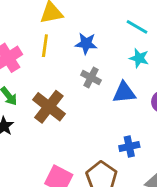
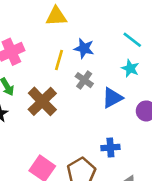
yellow line: (45, 46) -> (59, 60), moved
blue triangle: (124, 93) -> (112, 98), turned -30

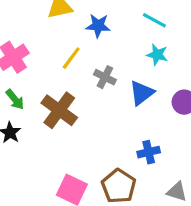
blue star: (84, 48) -> (98, 26), moved
yellow line: (59, 60) -> (71, 58), turned 30

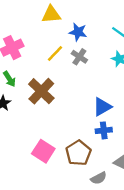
gray cross: (105, 77) -> (79, 57), moved
blue triangle: (142, 93) -> (102, 107), moved

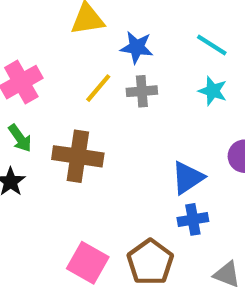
gray cross: (79, 57) -> (142, 91), turned -35
brown cross: (41, 91) -> (78, 156), turned -32

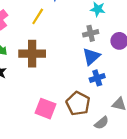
gray cross: (142, 91) -> (91, 33), moved

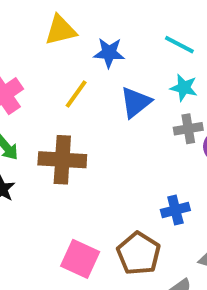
gray cross: (91, 33) -> (188, 129), moved
blue triangle: (91, 56) -> (136, 102), moved

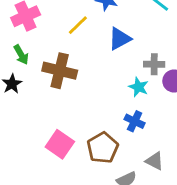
cyan star: (184, 88) -> (139, 87), moved
blue cross: (175, 210) -> (135, 121), turned 30

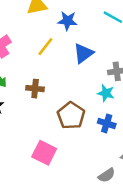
brown cross: (60, 71) -> (35, 89), size x0.6
brown pentagon: (103, 148) -> (71, 115), moved

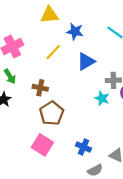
brown pentagon: (71, 115) -> (52, 113), moved
blue cross: (107, 123) -> (83, 147), moved

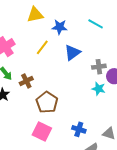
brown cross: (40, 88) -> (26, 81), moved, turned -32
cyan star: (102, 98) -> (99, 89), moved

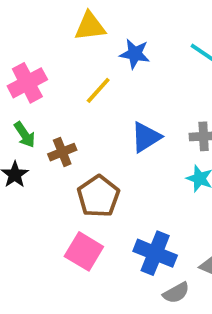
blue triangle: (72, 53) -> (146, 137), moved
blue cross: (79, 129) -> (155, 253), size x1.5

